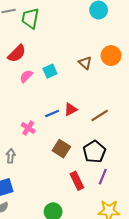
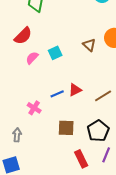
brown square: (61, 149) -> (66, 128), turned -30

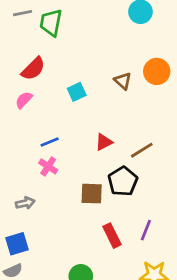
pink semicircle: (32, 58) -> (24, 100), moved
blue line: (57, 94) -> (50, 142), moved
black pentagon: (98, 131) -> (123, 181), moved
gray arrow: (17, 135) -> (25, 203), turned 72

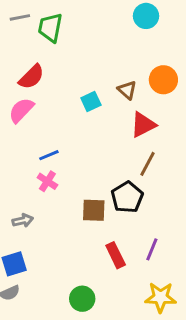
cyan square: (77, 92) -> (91, 102), moved
pink semicircle: (24, 100) -> (21, 110), size x1.4
red triangle: (104, 142) -> (143, 125), moved, size x1.4
brown line: (142, 150) -> (147, 164), turned -30

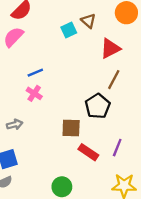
brown triangle: (127, 90) -> (88, 21), moved
brown square: (94, 210) -> (71, 128), moved
red rectangle: (116, 255) -> (88, 152), turned -30

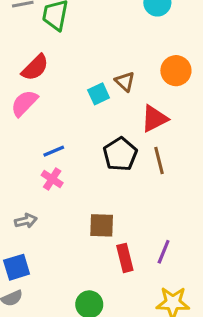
brown line: (114, 80) -> (159, 160), turned -42
black pentagon: (98, 106) -> (120, 154), moved
red rectangle: (88, 152) -> (125, 258), turned 42

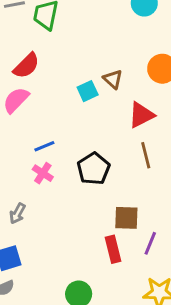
black pentagon: (120, 154) -> (94, 169), moved
gray arrow: (26, 221) -> (17, 213), turned 132
brown square: (102, 225) -> (126, 218), moved

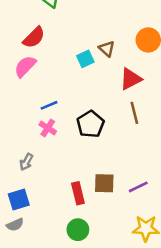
brown square: (126, 218) -> (104, 183), moved
purple line: (150, 243) -> (138, 187), turned 42
red rectangle: (113, 249) -> (78, 193), moved

